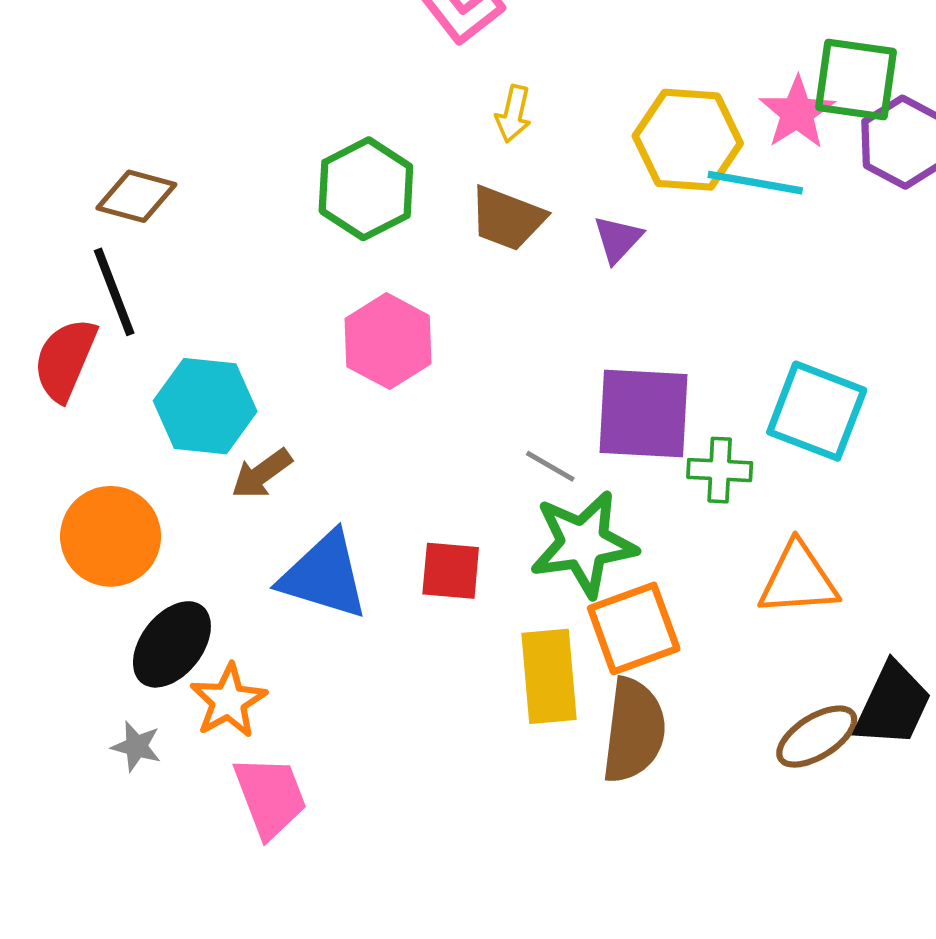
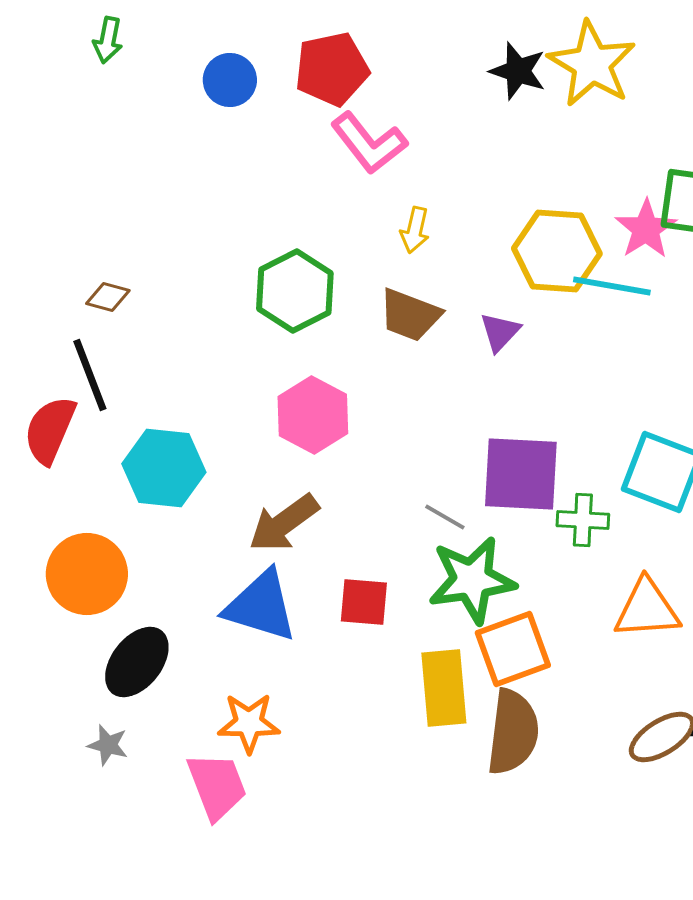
brown diamond: (136, 196) -> (108, 297), size x0.7
brown arrow: (262, 474) -> (284, 523), moved, size x1.4
orange star: (228, 701) -> (249, 723), moved, turned 30

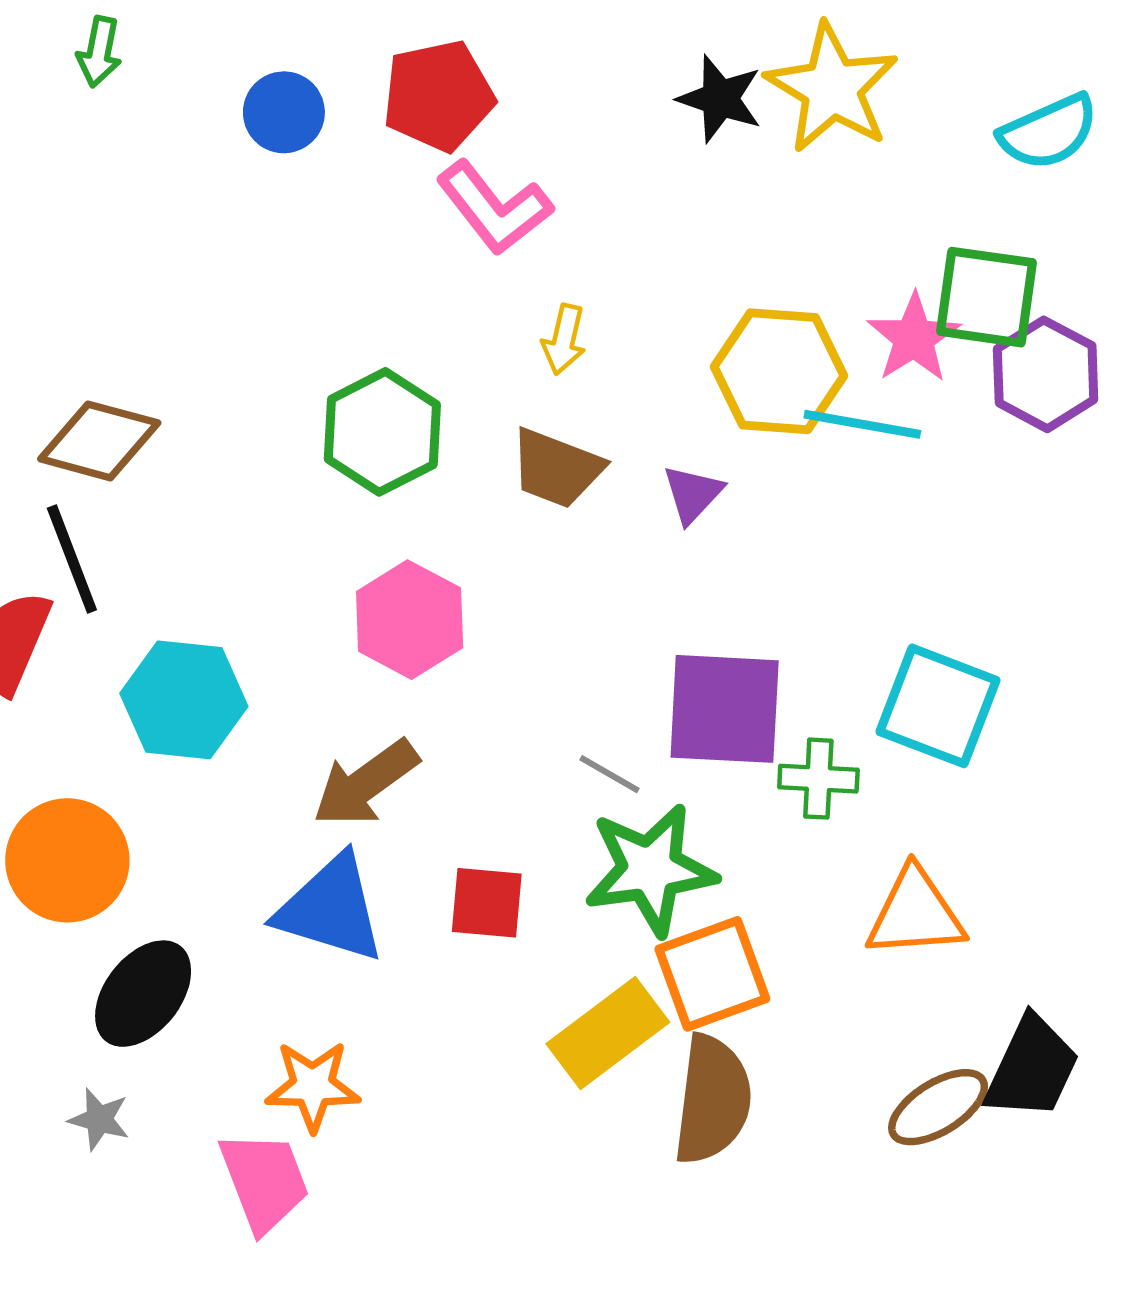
brown diamond: (108, 297) -> (99, 441), size x1.8
yellow rectangle: (444, 688) -> (608, 1033), turned 58

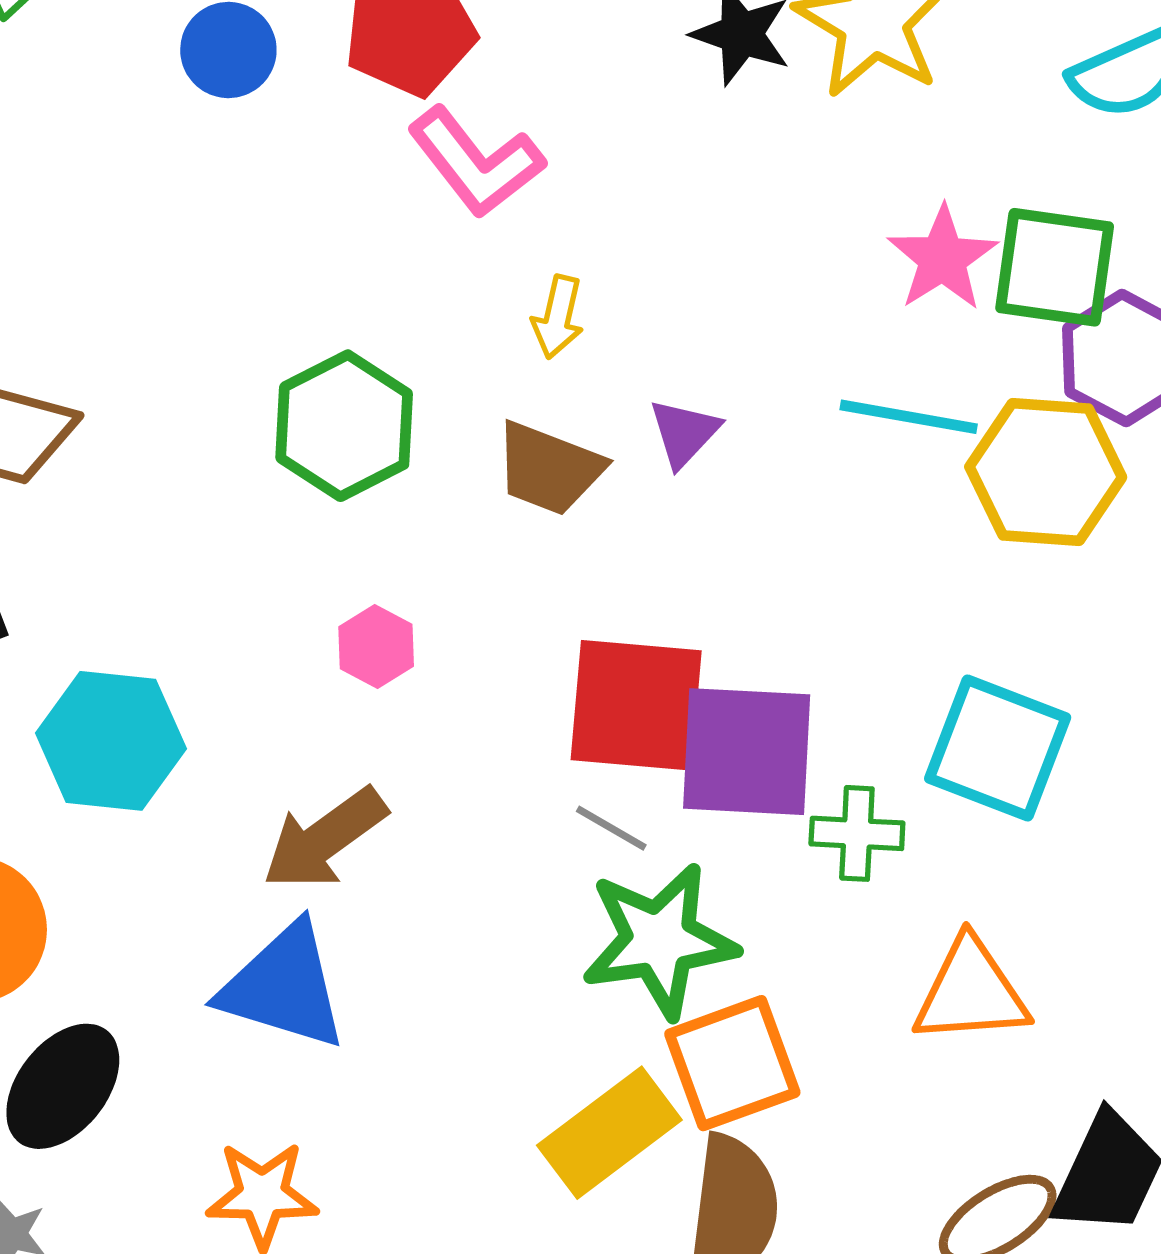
pink star: (914, 338) -> (942, 258), moved
yellow hexagon: (779, 371) -> (1046, 472), moved
purple triangle: (693, 494) -> (684, 433), moved
pink hexagon: (410, 620) -> (376, 646), size x0.6
red square: (487, 903) -> (636, 705), moved, size x1.6

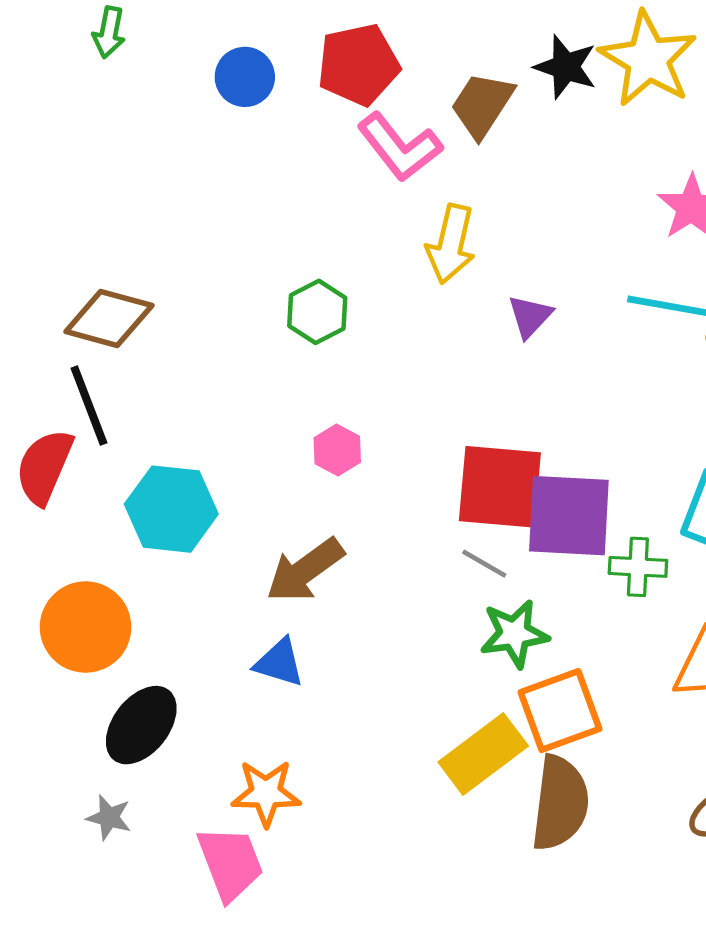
yellow arrow: (558, 317) -> (451, 244), size x1.5
green hexagon: (344, 426) -> (317, 312), size x0.7
brown trapezoid: (549, 468) -> (482, 105), moved, turned 102
green star: (659, 940) -> (514, 634), size x0.7
blue triangle: (284, 987) -> (279, 663), size x0.6

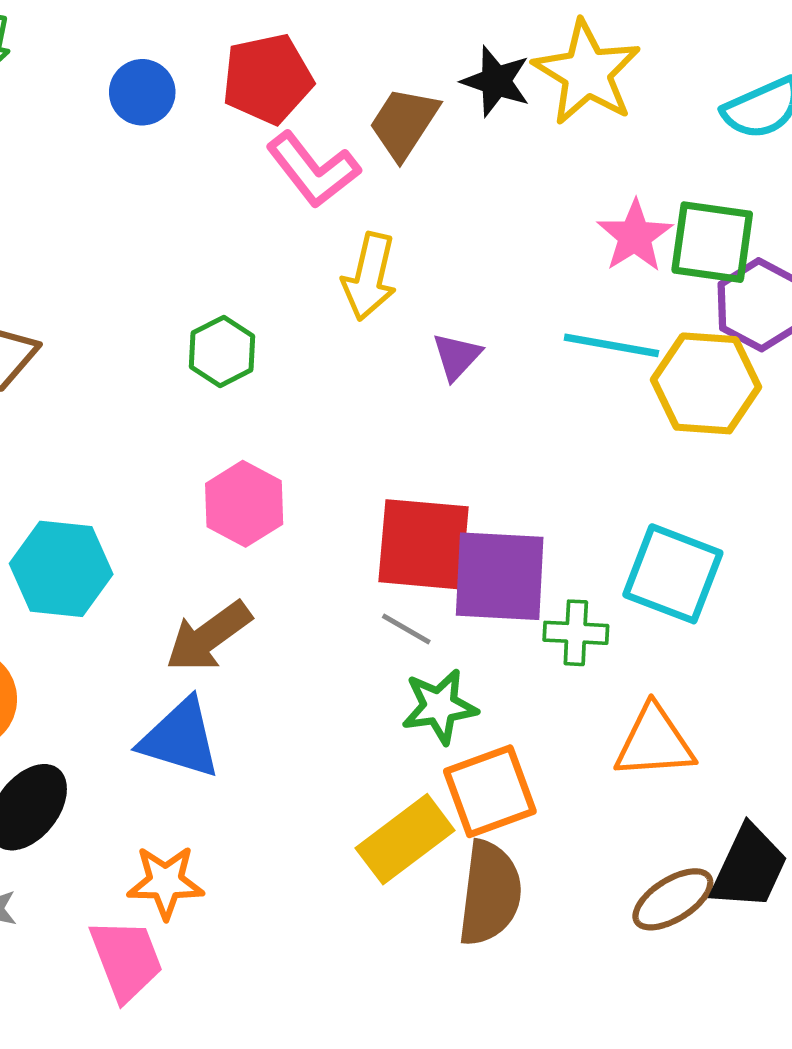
pink hexagon: (337, 450) -> (244, 504), size x1.5
blue triangle: (279, 663) -> (180, 738), size x1.5

